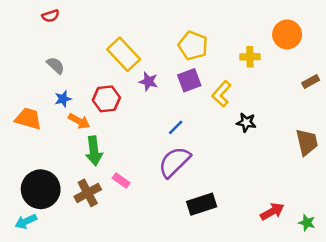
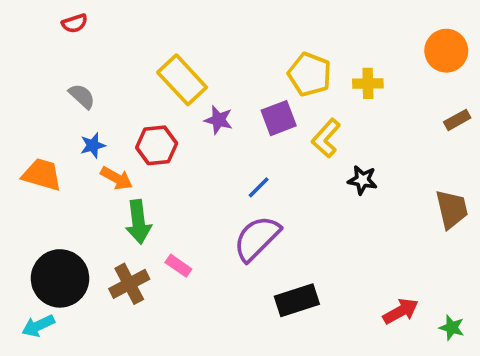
orange circle: (287, 34) -> (446, 51), moved
yellow pentagon: (193, 46) -> (310, 74), moved

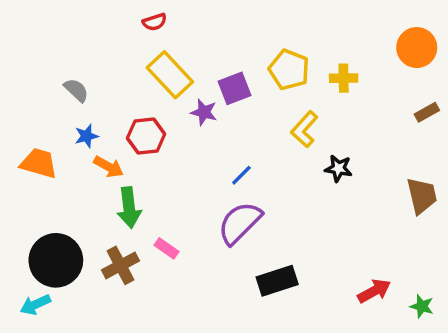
red semicircle: (75, 23) -> (155, 22), moved
purple square: (279, 118) -> (235, 88), moved

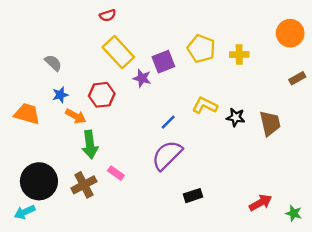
yellow L-shape: (304, 129) -> (205, 105), moved, turned 75
brown trapezoid: (422, 196) -> (270, 123), moved
black rectangle: (277, 281) -> (193, 196), size x0.7

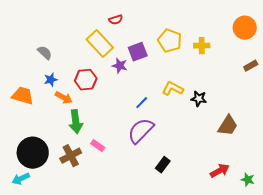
red semicircle: (108, 15) -> (116, 20), moved
brown trapezoid: (270, 123) -> (228, 126), moved, turned 45
black rectangle: (193, 196) -> (163, 165), turned -35

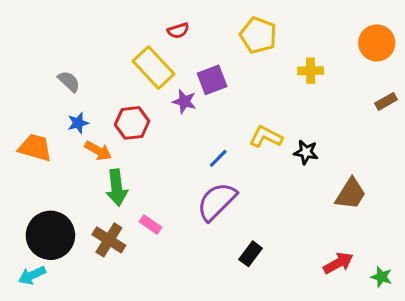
yellow pentagon: (170, 41) -> (258, 35), moved
brown cross: (71, 156) -> (109, 240), turned -30

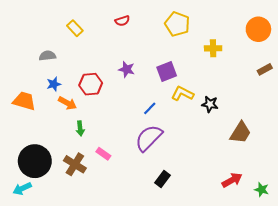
yellow rectangle: (154, 68) -> (75, 28), moved, size x0.6
purple square: (212, 80) -> (167, 71), moved
gray semicircle: (69, 81) -> (47, 56), turned -49
green arrow: (117, 188) -> (80, 128), size x0.6
black rectangle: (251, 254) -> (162, 179), moved

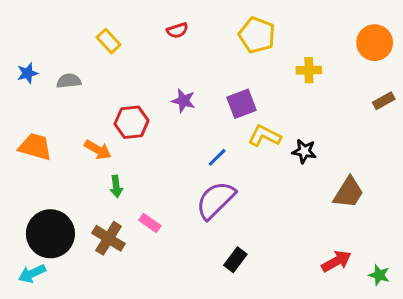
blue star: (54, 84) -> (28, 73), moved

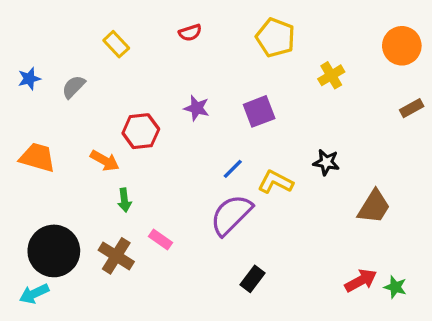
yellow cross: (309, 70) -> (331, 75), turned -30
gray semicircle: (69, 81) -> (74, 87), turned -40
yellow L-shape: (265, 136) -> (275, 182), moved
green star: (379, 275) -> (395, 287), moved

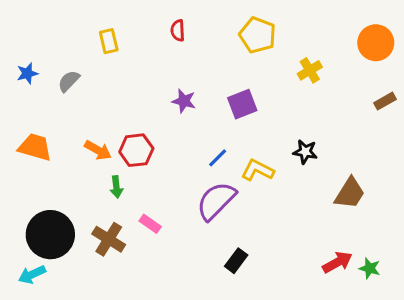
red semicircle: (190, 33) -> (178, 30), turned 105
yellow rectangle: (116, 44) -> (109, 41), turned 30
red hexagon: (141, 131) -> (136, 150), moved

